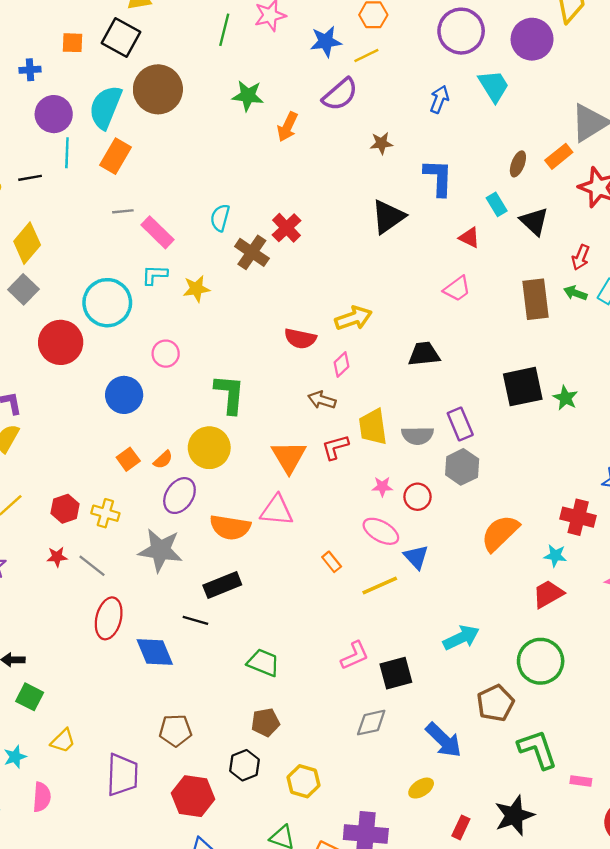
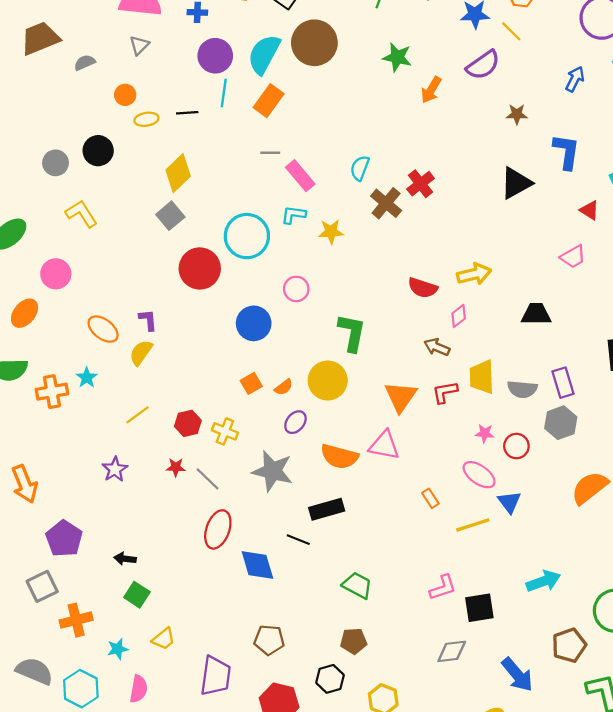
yellow line: (366, 55) -> (511, 31), turned 65
purple ellipse: (179, 496) -> (295, 422), size x0.7

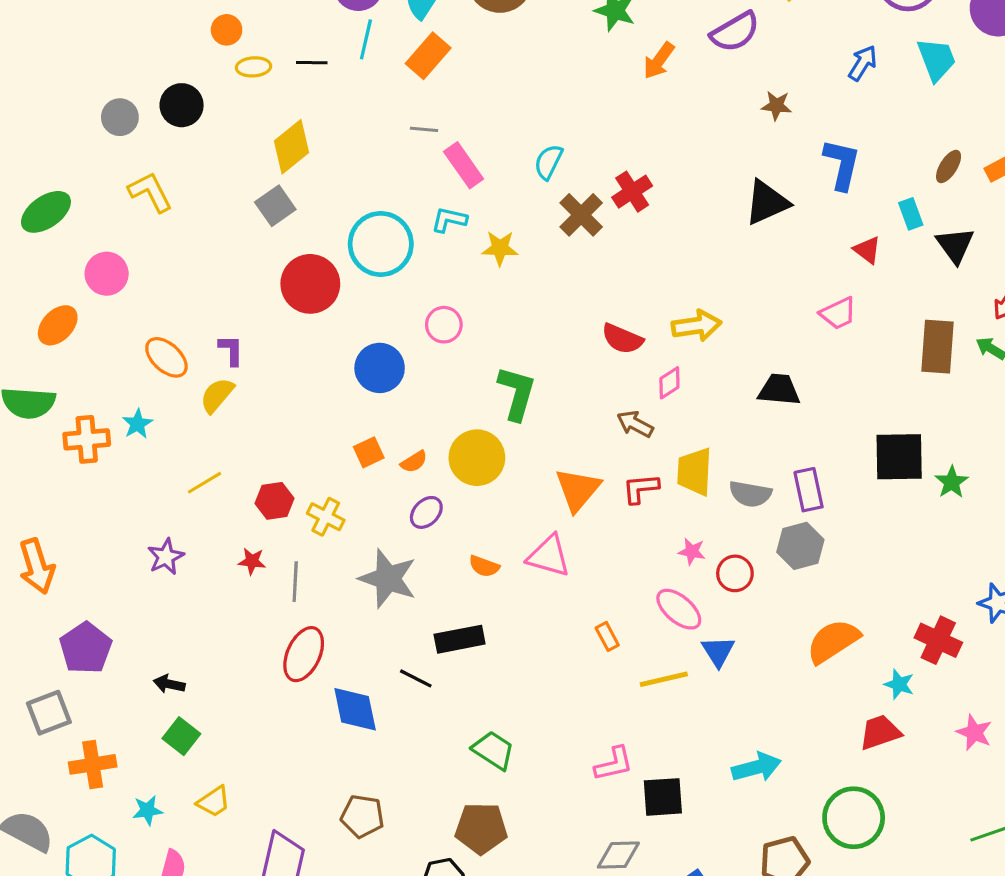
orange semicircle: (339, 456) -> (484, 566), size x0.6
gray line: (207, 479) -> (295, 582), turned 44
brown pentagon: (354, 641) -> (481, 828), size x1.4

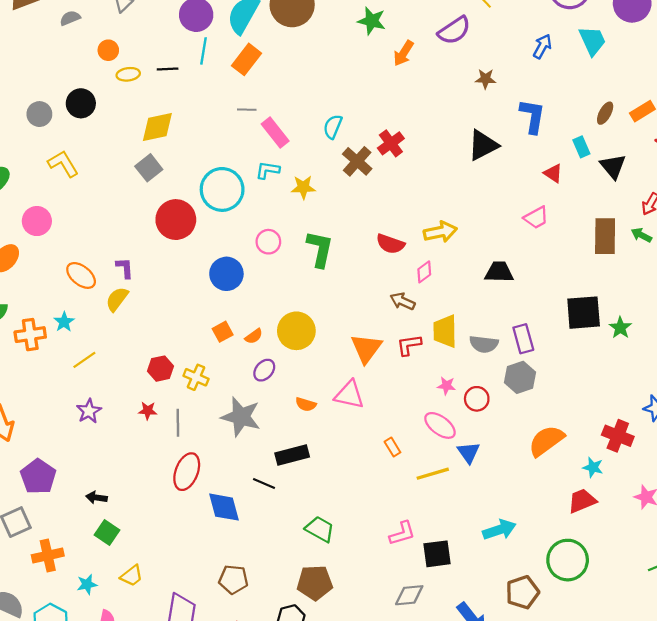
yellow diamond: (292, 147) -> (157, 127), turned 30
green L-shape: (517, 393) -> (320, 249), moved
yellow line: (204, 483) -> (84, 360), moved

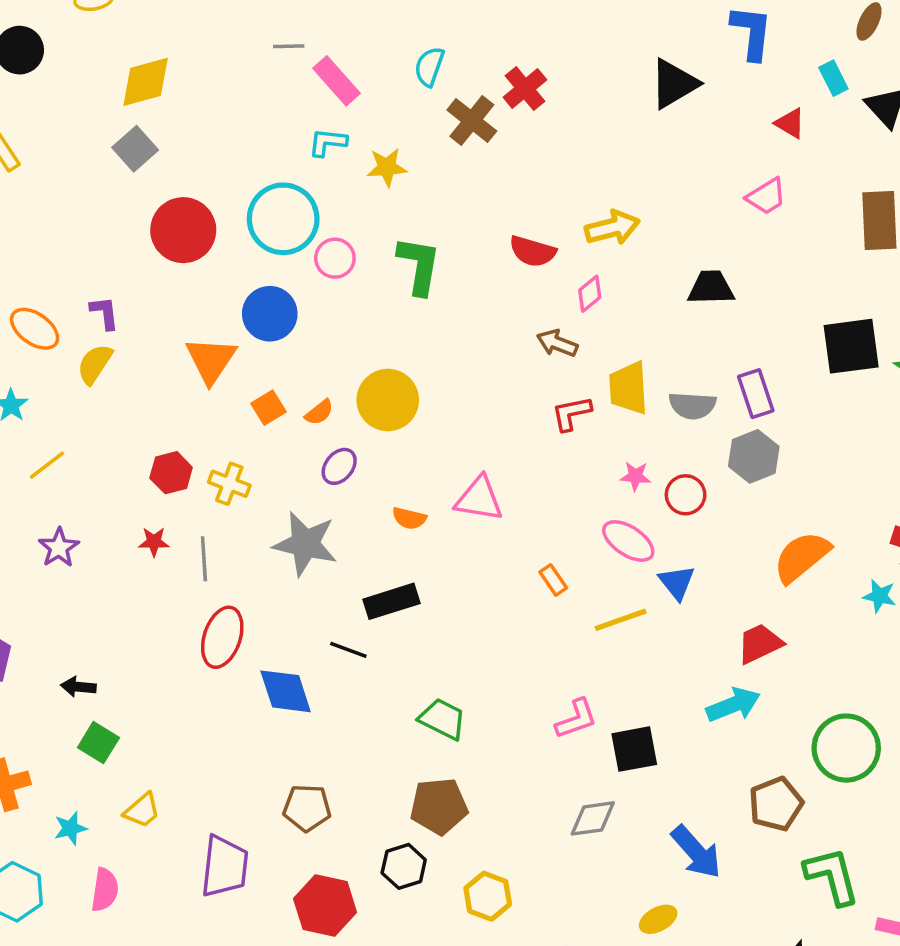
cyan circle: (222, 189) -> (283, 219), moved
orange triangle: (366, 348) -> (211, 360), moved
red trapezoid: (582, 501) -> (760, 644), moved

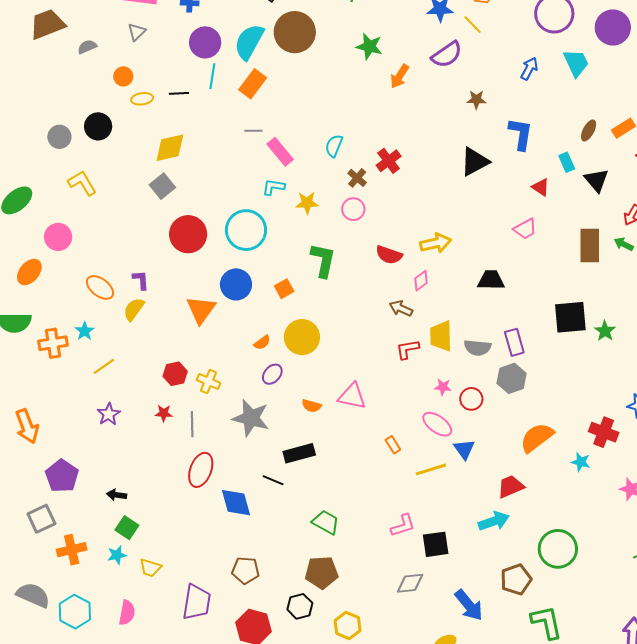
brown cross: (472, 121) -> (357, 178), size x0.7
pink circle: (335, 258) -> (353, 209), moved
orange square: (268, 408) -> (284, 289), moved
yellow trapezoid: (142, 810) -> (150, 568), turned 55
cyan star: (70, 828) -> (117, 555), moved

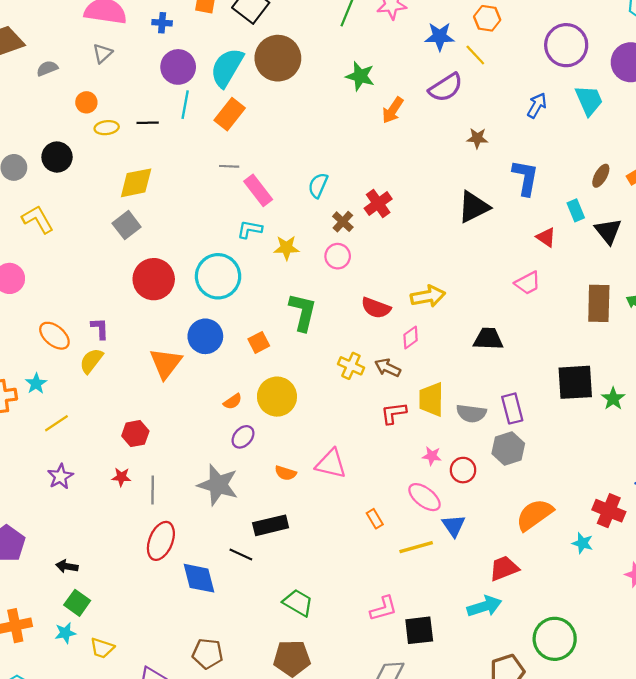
yellow cross: (209, 382) -> (351, 366), moved

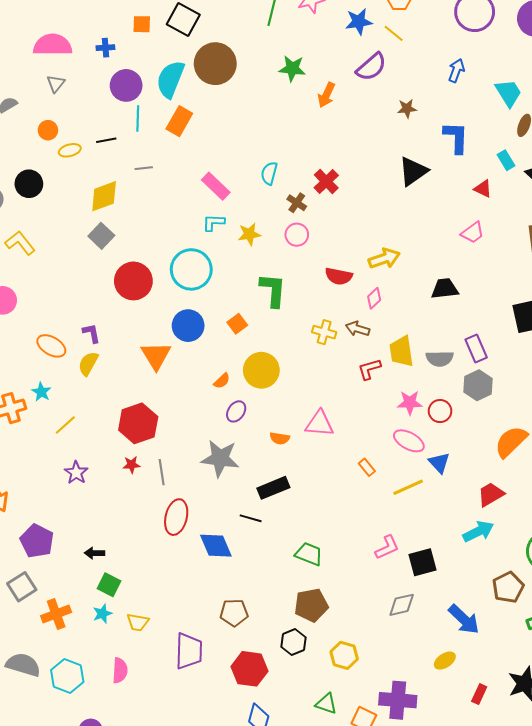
cyan trapezoid: (589, 100) -> (508, 93), moved
gray line: (229, 166) -> (144, 168), moved
red hexagon: (135, 434) -> (138, 423), size x1.6
pink star: (432, 456) -> (410, 403), size x1.4

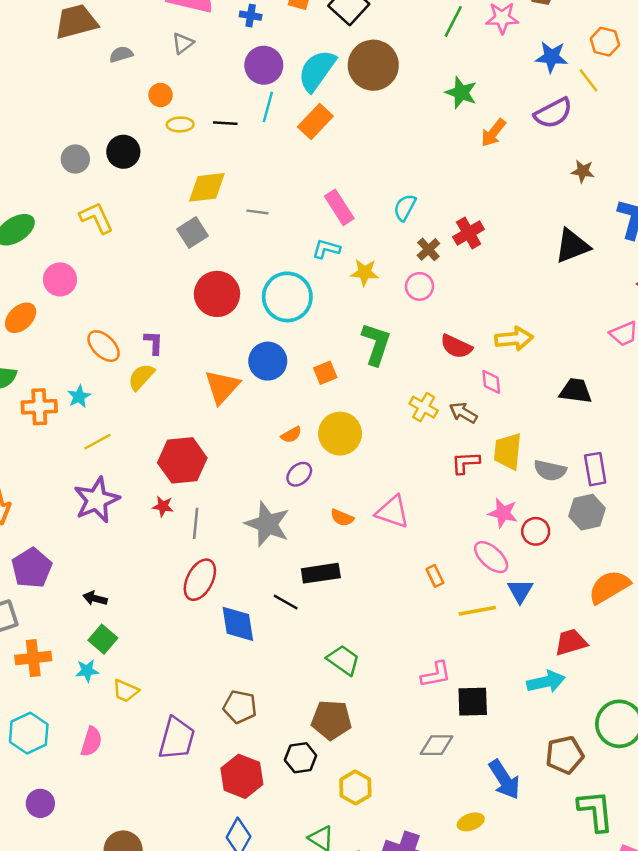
gray line: (144, 168) -> (257, 212), moved
pink diamond: (374, 298) -> (491, 382), turned -65
purple star: (76, 473) -> (97, 500), size x1.6

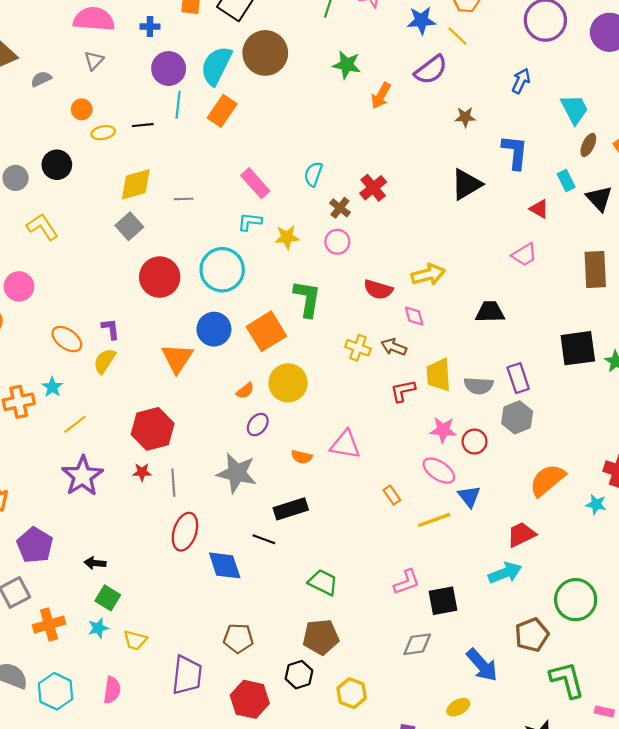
orange square: (325, 373) -> (266, 331), size x1.8

